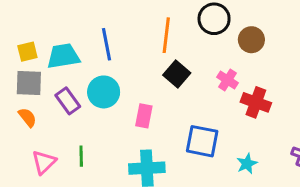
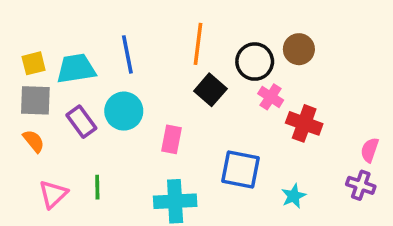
black circle: (214, 19) -> (255, 62), moved

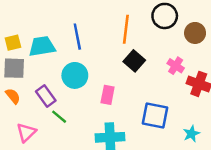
black circle: (255, 62) -> (165, 16), moved
purple rectangle: (81, 122) -> (46, 96), moved
green line: (97, 187) -> (59, 117), moved, turned -49

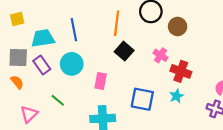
yellow square: (13, 43) -> (17, 19), moved
purple rectangle: (46, 96) -> (42, 65), moved
cyan star: (191, 134) -> (176, 96), moved

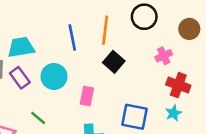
brown circle: (178, 26) -> (189, 29), moved
blue line: (74, 30) -> (72, 37), moved
pink cross: (160, 55) -> (164, 56), moved, turned 32

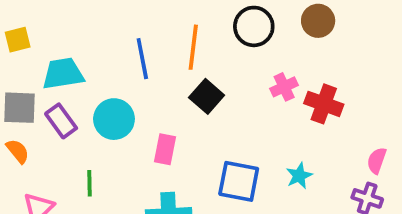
brown circle: (189, 29) -> (318, 21), moved
red cross: (178, 85) -> (324, 104), moved
green line: (38, 118) -> (89, 183), turned 49

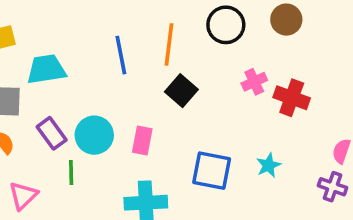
cyan circle: (114, 119) -> (94, 135), moved
purple rectangle: (61, 121) -> (52, 133), moved

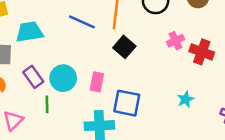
blue line: (121, 55) -> (82, 22), turned -55
blue square: (212, 171) -> (127, 103), moved

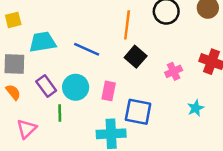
blue line: (82, 22) -> (87, 49), moved
pink cross: (176, 41) -> (174, 71), moved

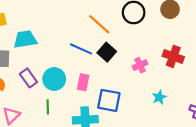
orange line: (127, 25) -> (99, 24), turned -55
blue line: (87, 49) -> (81, 49), moved
green line: (60, 113) -> (48, 107), moved

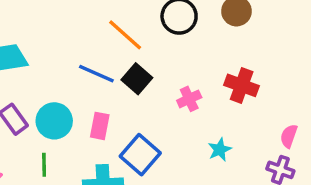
blue square: (109, 100) -> (140, 155), turned 30

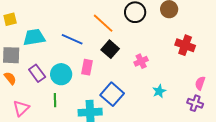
blue line: (96, 74) -> (72, 39), moved
red cross: (242, 85) -> (185, 45), moved
pink rectangle: (100, 126) -> (87, 67), moved

